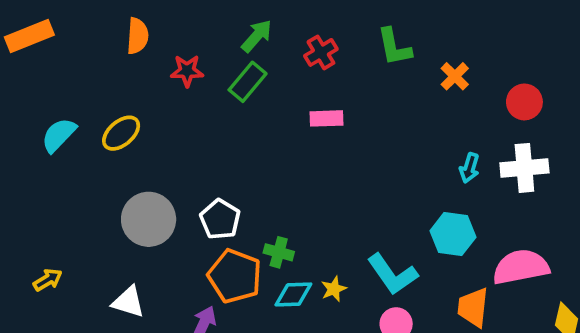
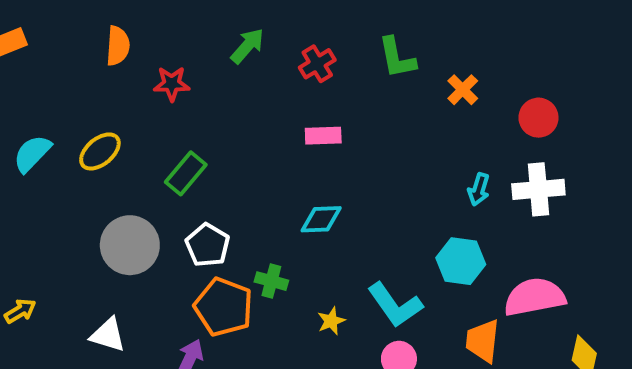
green rectangle: (248, 82) -> (186, 173), moved
cyan diamond: (293, 294) -> (321, 219), moved

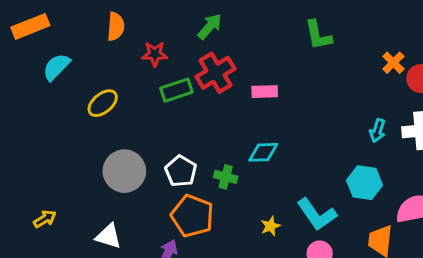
red cross: (317, 64) -> (215, 73), moved, size x1.5
orange cross: (463, 90) -> (393, 63), moved
cyan semicircle: (32, 153) -> (56, 67), moved
green rectangle: (186, 173) -> (176, 90), moved, turned 32
green cross: (271, 281) -> (226, 177), moved

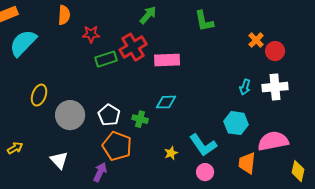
green arrow: (210, 26) -> (148, 15), moved
cyan semicircle: (56, 67) -> (23, 43), size x1.4
pink rectangle: (265, 92) -> (167, 60), size x1.4
yellow ellipse: (103, 103) -> (39, 95), moved, turned -30
white triangle: (108, 236) -> (59, 160), turned 30

